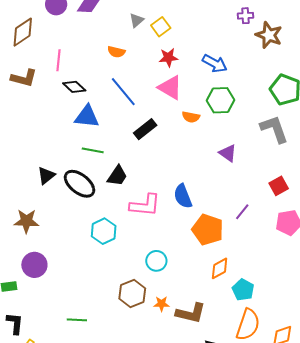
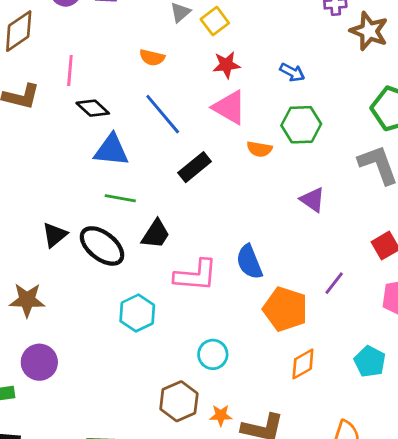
blue arrow: (215, 63) -> (292, 72), size x0.7
cyan pentagon: (243, 290) -> (370, 361), moved

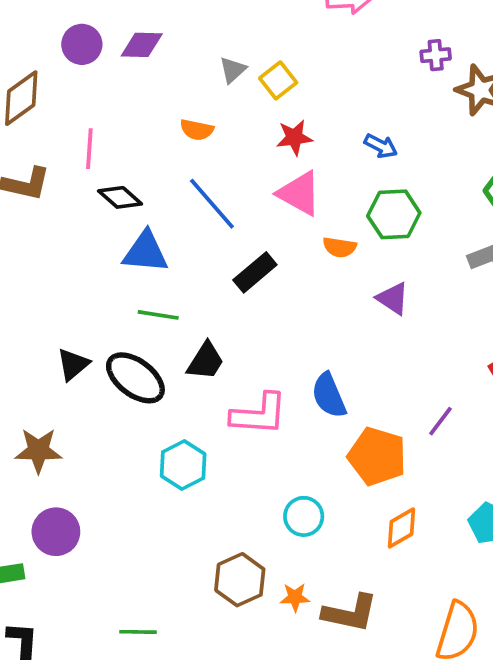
purple triangle: (313, 200) -> (393, 299), moved
cyan circle: (213, 354) -> (304, 516), moved

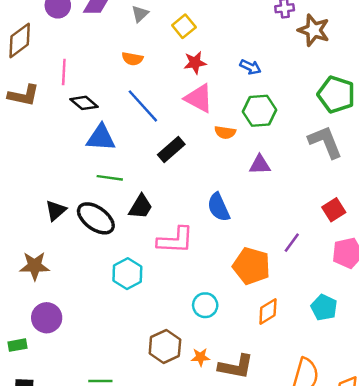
gray triangle: (233, 70) -> (140, 14), moved
purple triangle: (393, 299) -> (260, 165), turned -35
blue semicircle: (329, 395) -> (219, 207), moved

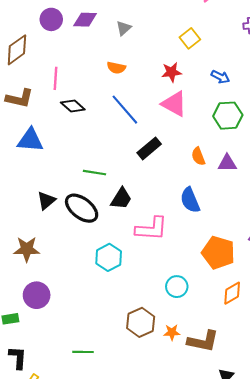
yellow square: (184, 26) -> (190, 38), moved
orange semicircle: (225, 132) -> (198, 156), moved, turned 60
blue triangle: (101, 138) -> (30, 140), moved

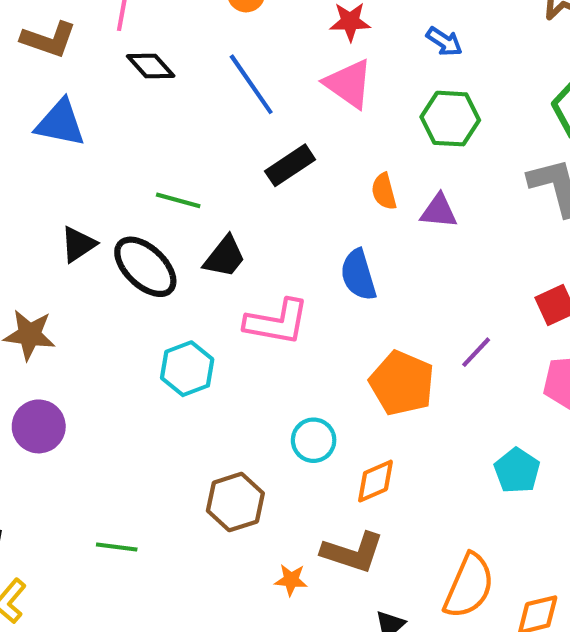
orange diamond: (232, 293) -> (375, 481), moved
orange star: (172, 332) -> (291, 580), moved

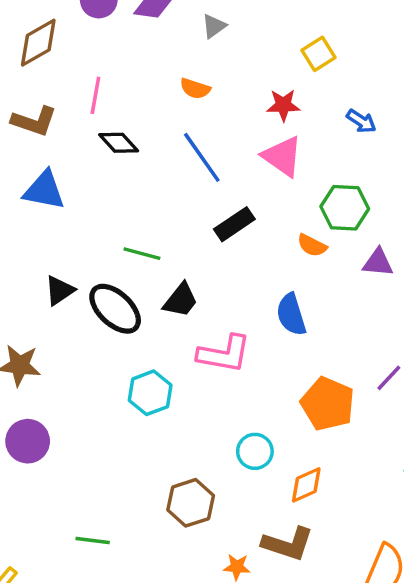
green hexagon: (450, 119) -> (345, 208), moved
orange semicircle: (384, 191) -> (312, 245), turned -48
purple triangle: (439, 211) -> (378, 263), moved

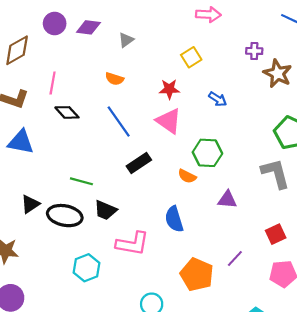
purple triangle: (378, 263) -> (227, 200), moved
black trapezoid: (181, 300) -> (105, 210), turned 75
black ellipse: (115, 309) -> (65, 216), turned -32

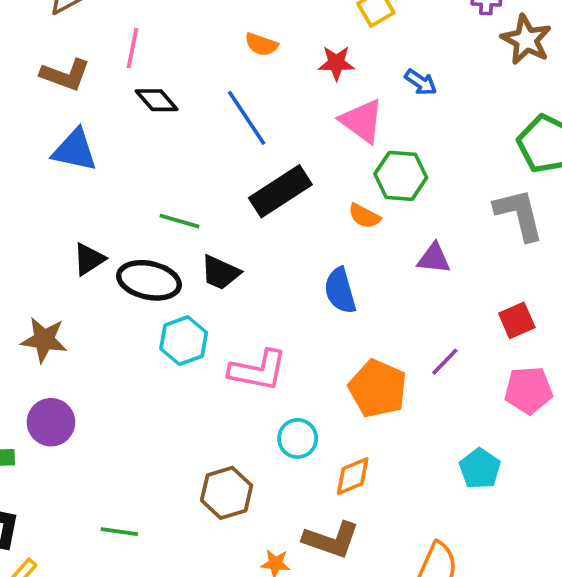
orange semicircle: (114, 79) -> (261, 44), moved
pink triangle: (169, 121) -> (362, 121), moved
black rectangle: (139, 163) -> (280, 191), size x1.4
pink L-shape: (132, 244) -> (258, 370), moved
cyan hexagon: (86, 268) -> (184, 341), moved

